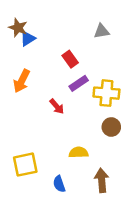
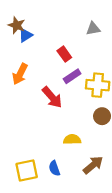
red arrow: (57, 106) -> (52, 97), size x1.5
yellow square: (25, 165) -> (27, 170), moved
brown arrow: (102, 180) -> (93, 165), turned 55

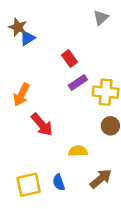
gray triangle: (93, 29) -> (101, 18), moved, turned -32
orange arrow: (20, 74) -> (21, 95), moved
red arrow: (52, 97) -> (42, 125), moved

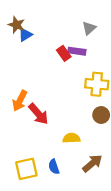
gray triangle: (101, 18) -> (89, 28), moved
purple rectangle: (78, 83) -> (77, 51), moved, turned 42
orange arrow: (21, 95) -> (20, 101), moved

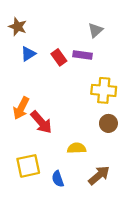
blue triangle: (25, 35) -> (28, 54), moved
red rectangle: (64, 53) -> (59, 57), moved
yellow square: (26, 169) -> (28, 166), moved

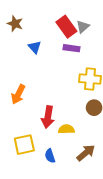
blue triangle: (28, 54) -> (35, 47), moved, turned -40
red rectangle: (59, 57) -> (66, 27), moved, size x1.5
red arrow: (41, 122) -> (48, 117), moved, turned 50

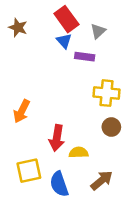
red rectangle: (66, 27) -> (66, 19), moved
blue triangle: (35, 47) -> (64, 41), moved
blue semicircle: (50, 156) -> (59, 184), size x1.5

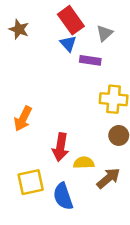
brown arrow: (102, 180) -> (108, 178), moved

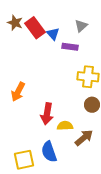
red rectangle: (71, 20) -> (35, 28), moved
yellow square: (31, 182) -> (24, 160), moved

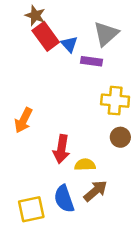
brown star: (15, 23) -> (35, 15), moved
gray triangle: (81, 26) -> (106, 34), size x1.5
brown arrow: (84, 138) -> (95, 191), moved

